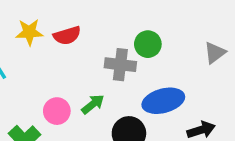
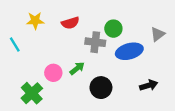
red semicircle: (67, 36) -> (70, 23), moved
blue ellipse: (163, 101) -> (129, 51), moved

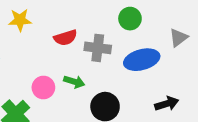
red semicircle: (70, 23) -> (65, 38), moved
green circle: (113, 29) -> (130, 19), moved
green arrow: (77, 68) -> (74, 82), turned 56

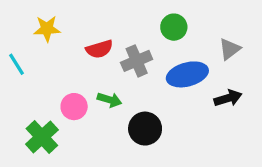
gray cross: (98, 48) -> (137, 61), turned -30
black arrow: (167, 104) -> (228, 98), moved

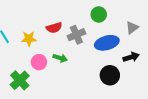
yellow star: (47, 29) -> (29, 39), moved
black circle: (145, 129) -> (110, 75), moved

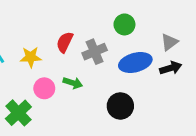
red semicircle: (54, 28) -> (65, 42), turned 133
black arrow: (131, 57) -> (171, 68), moved
black circle: (110, 75) -> (120, 106), moved

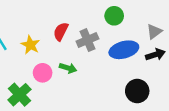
yellow star: (31, 57) -> (30, 45), turned 30
black circle: (120, 106) -> (137, 91), moved

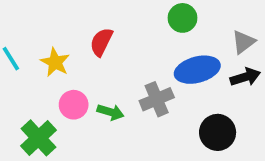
gray cross: (87, 40) -> (157, 99), moved
green arrow: (68, 68) -> (111, 112), moved

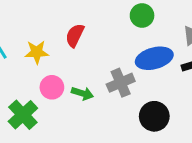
yellow star: (55, 62) -> (37, 52), turned -30
black circle: (218, 132) -> (154, 116), moved

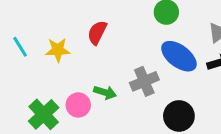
blue ellipse: (154, 58) -> (179, 56), turned 52
pink circle: (52, 87) -> (78, 105), moved

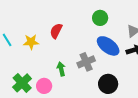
green arrow: (105, 92) -> (61, 69), turned -120
pink circle: (78, 105) -> (44, 86), moved

